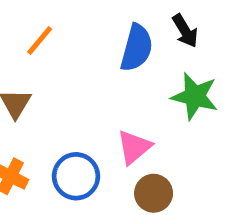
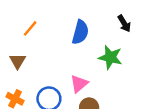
black arrow: (185, 31) -> (124, 23), moved

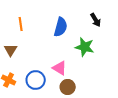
orange line: (30, 28) -> (21, 24), turned -48
pink triangle: (79, 84) -> (60, 68), turned -49

